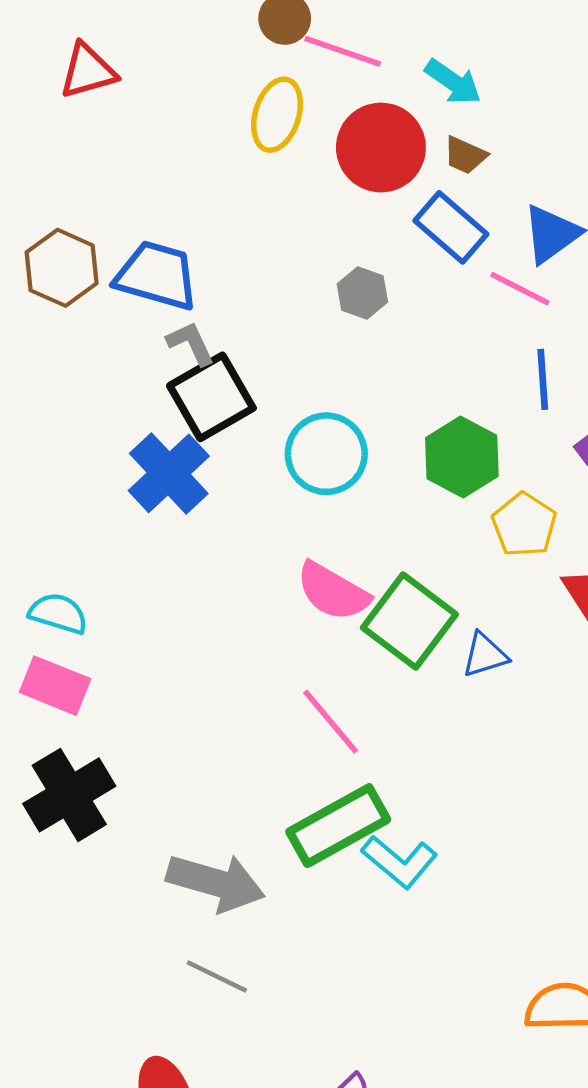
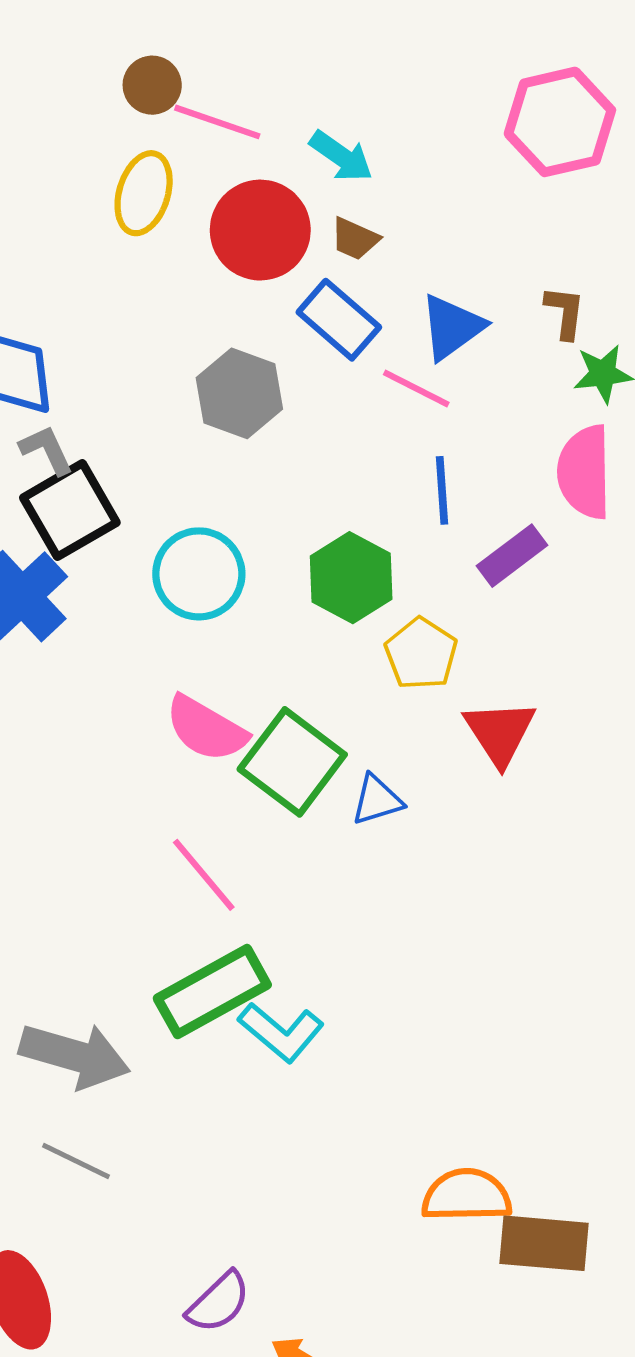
gray hexagon: (362, 293) -> (239, 393), size x1.5

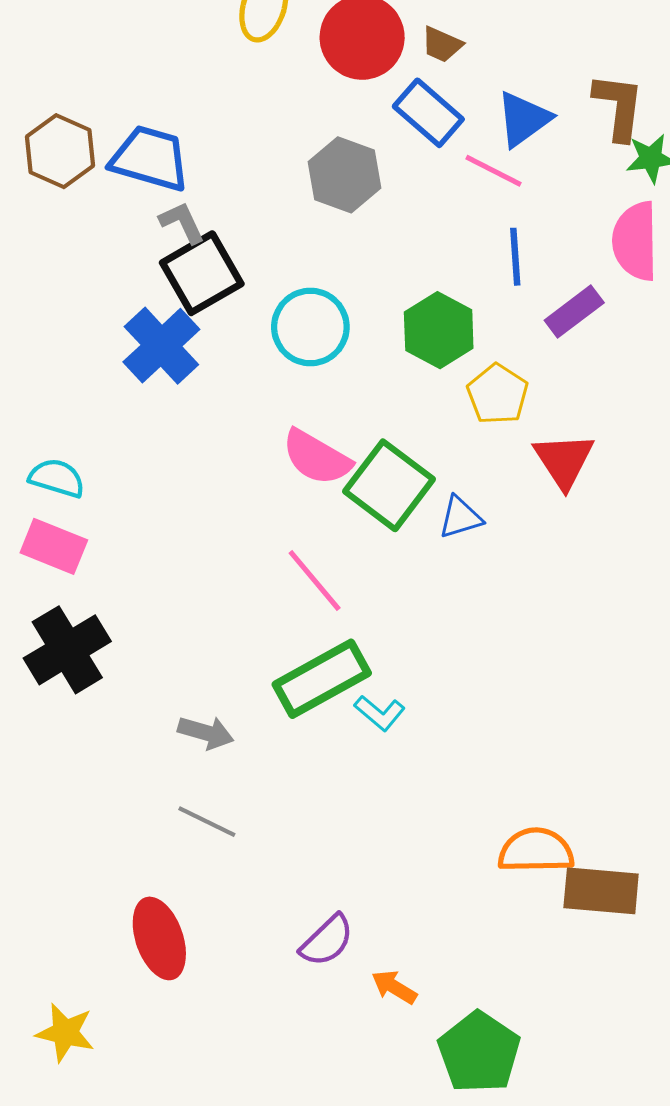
brown L-shape: (565, 312) -> (619, 107), size x1.5
cyan L-shape: (281, 1032) -> (380, 713), size x0.7
gray arrow: (75, 1055) -> (206, 733), size x0.6

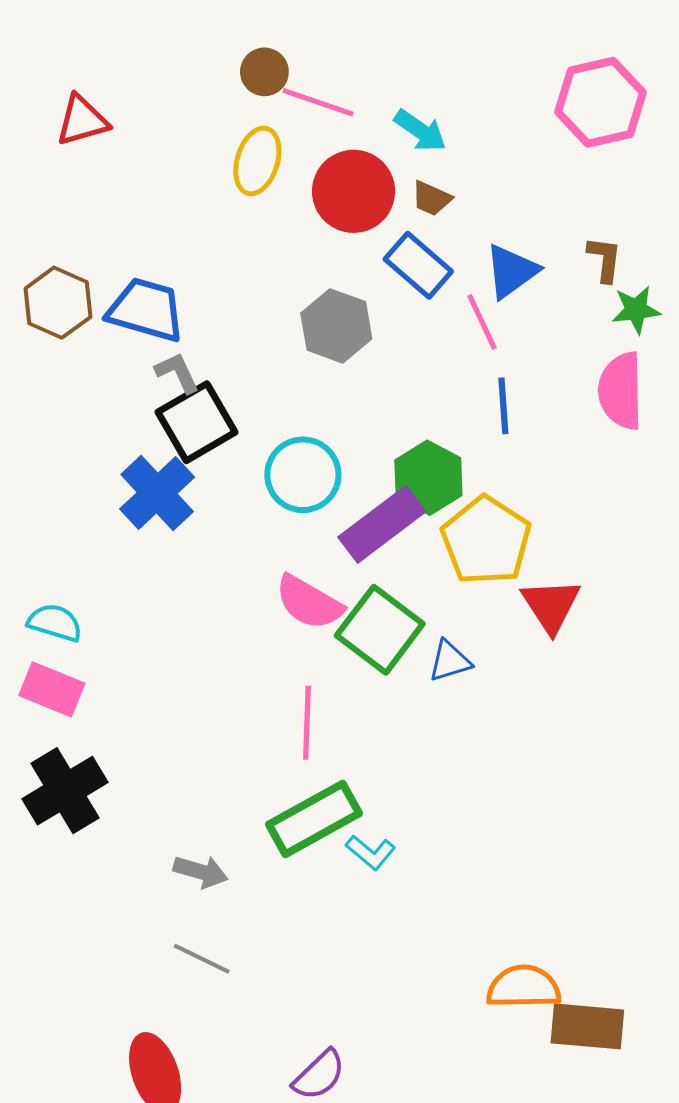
brown L-shape: (619, 107) -> (605, 259), size x0.7
pink line: (494, 171) -> (482, 322), turned 38
purple rectangle: (574, 311) -> (382, 524), moved, size x1.5
yellow pentagon: (498, 394) -> (486, 541), size x1.5
pink line: (315, 580) -> (307, 723), turned 42

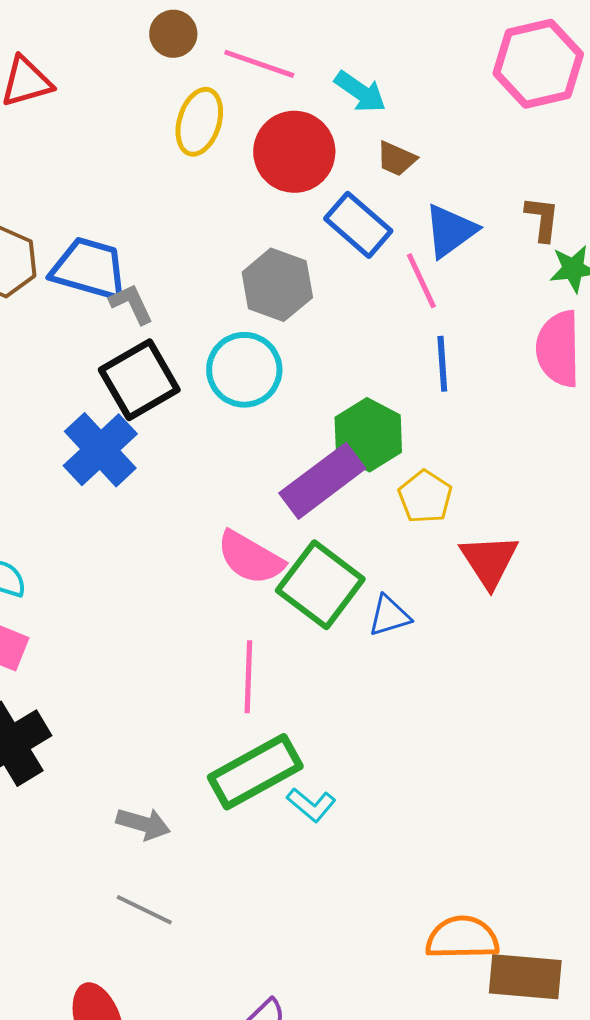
brown circle: (264, 72) -> (173, 34), moved
brown trapezoid: (431, 198) -> (396, 159), moved
gray L-shape: (177, 373) -> (131, 304), moved
cyan circle: (303, 475) -> (244, 370), moved
yellow pentagon: (486, 541) -> (425, 497), size x0.6

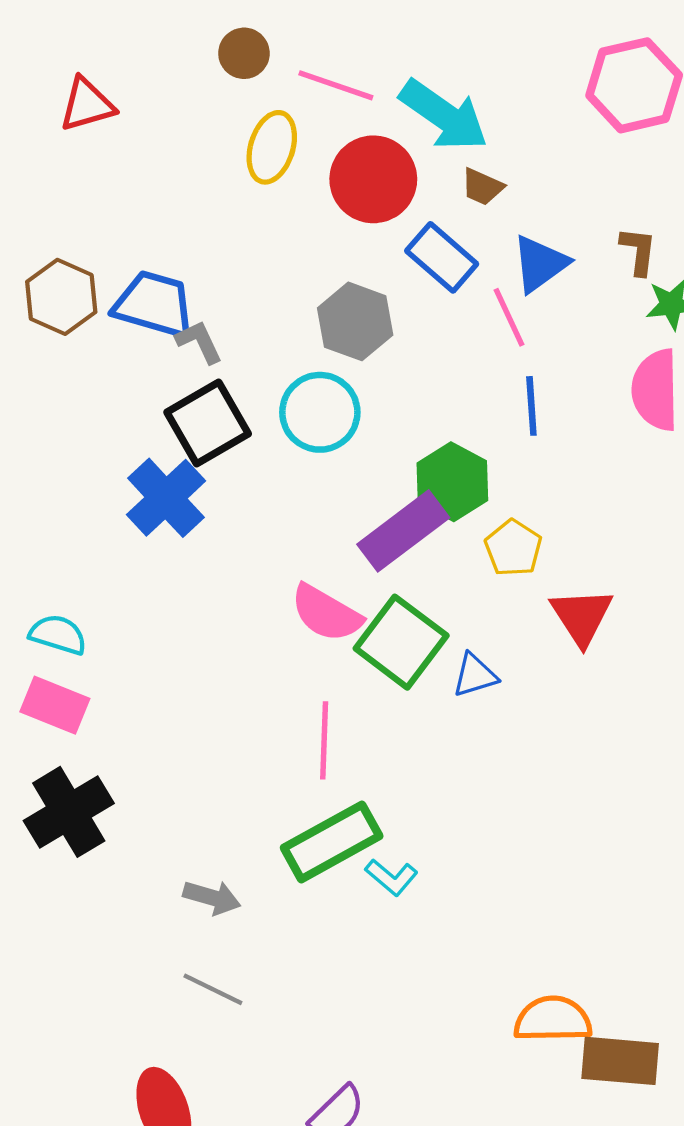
cyan arrow: (360, 92) -> (444, 115), size x1.6

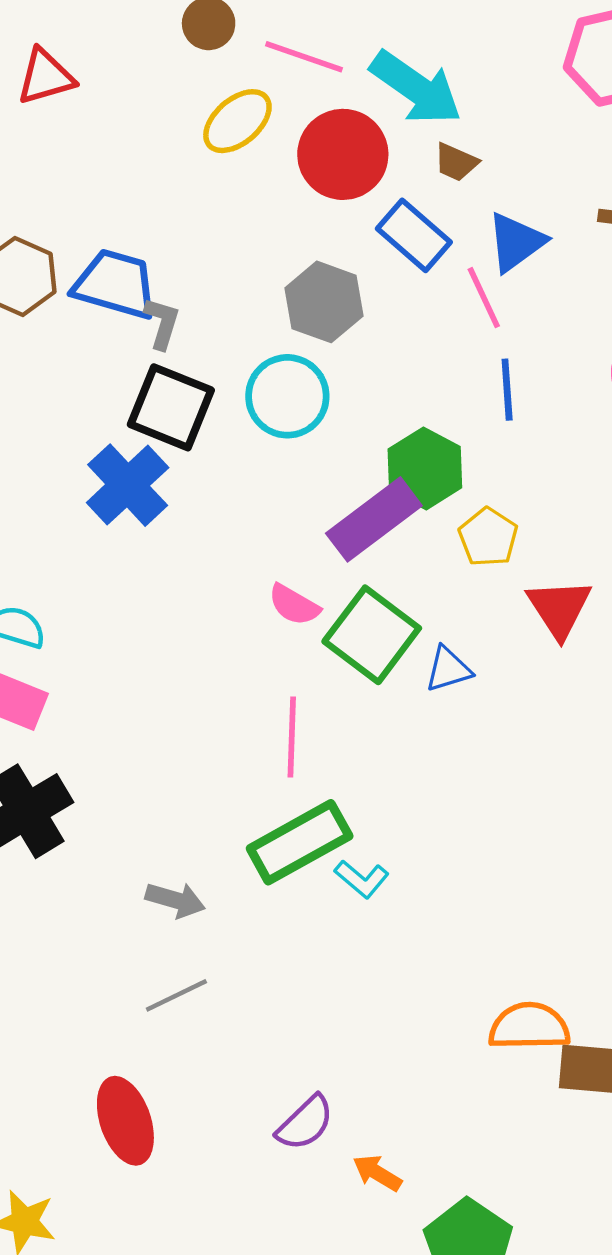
yellow ellipse: (272, 147) -> (237, 121), turned 32
gray L-shape: (199, 342) -> (162, 323), turned 42
black square: (208, 423) -> (171, 407), turned -38
pink semicircle: (326, 613) -> (294, 605), size x0.7
gray line: (213, 989) -> (176, 995), turned -52

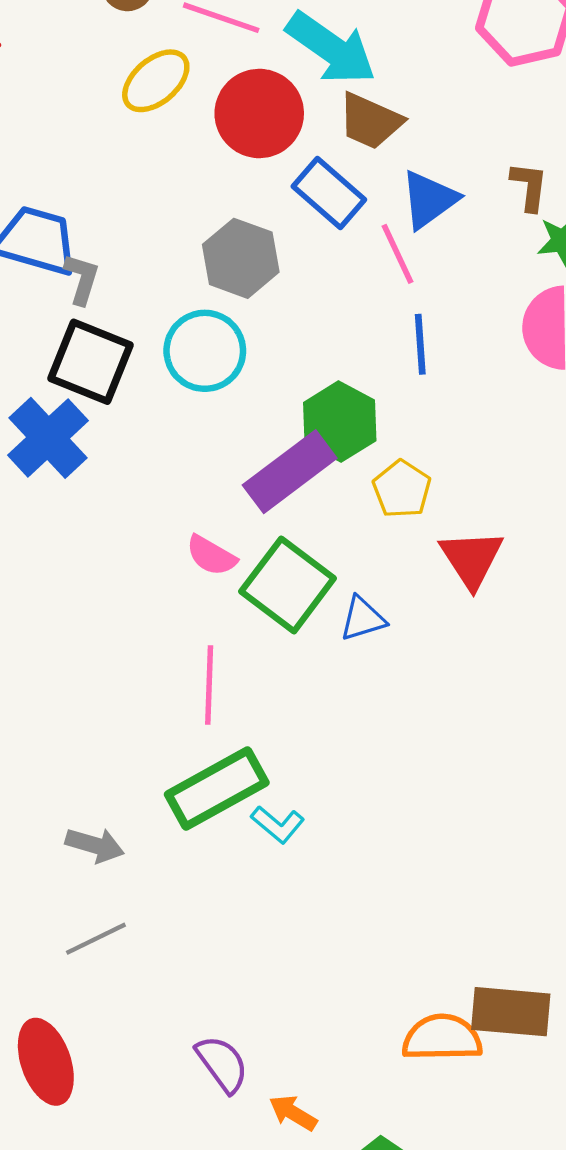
brown trapezoid: (456, 162) -> (370, 121), size x1.5
orange semicircle: (529, 1026) -> (442, 1038), moved
purple semicircle: (305, 1123) -> (222, 1064), turned -82

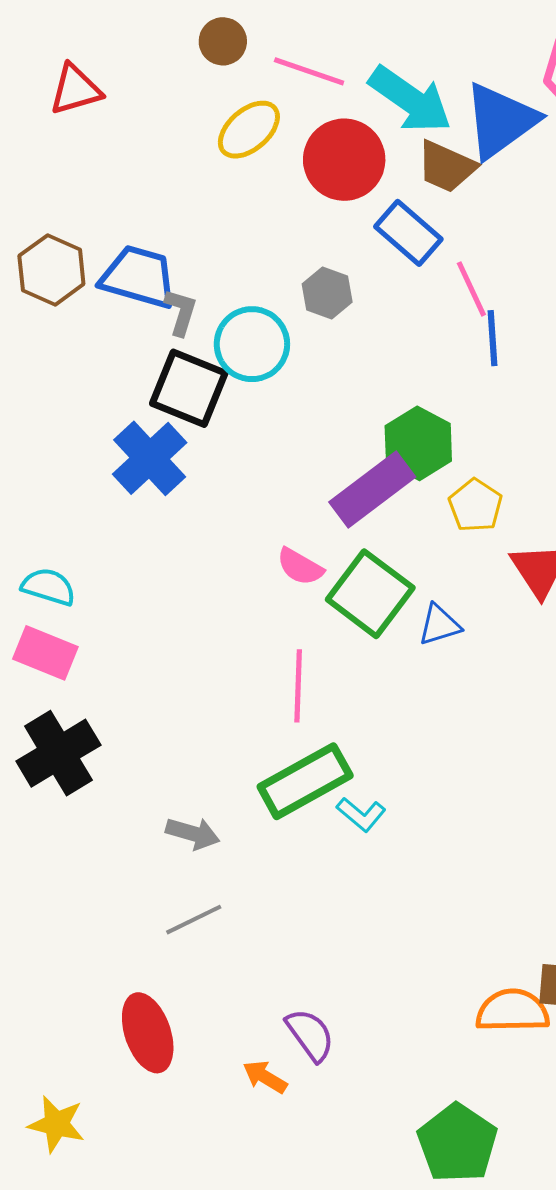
blue triangle: (429, 199) -> (501, 121), moved, size x1.4
gray hexagon: (241, 258) -> (327, 293), size x0.7
blue line: (420, 344) -> (493, 338), moved
cyan circle: (205, 351) -> (252, 344), moved
orange arrow: (293, 1113) -> (265, 1077), moved

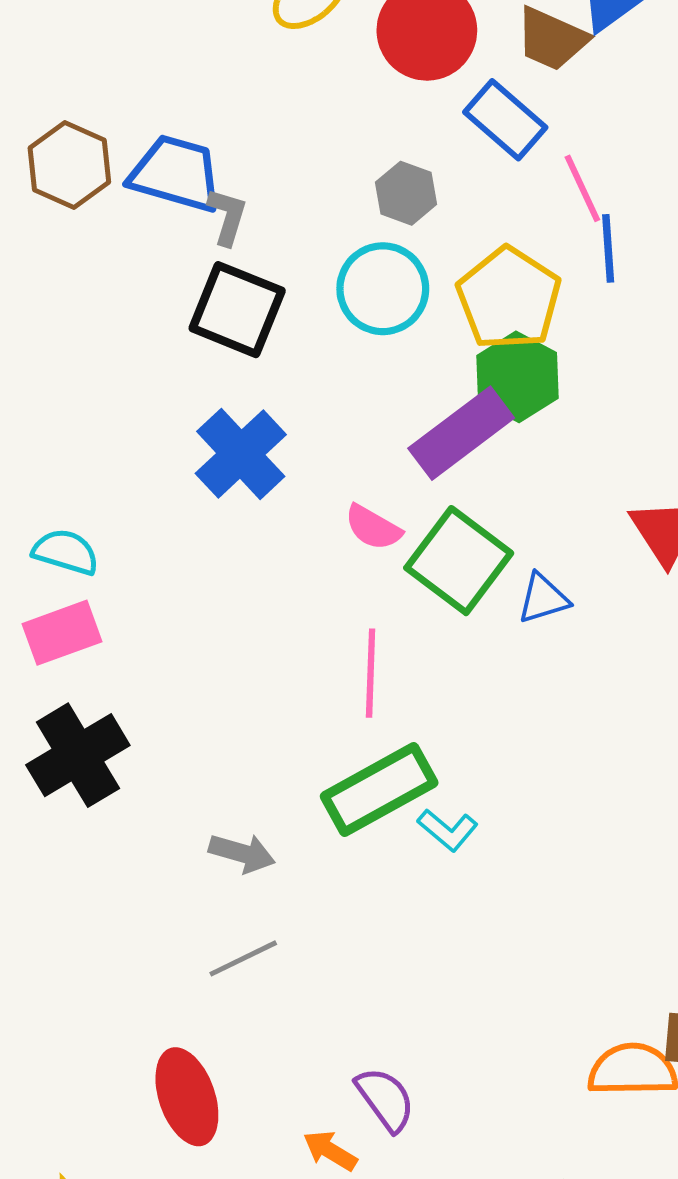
cyan circle: (252, 344) -> (383, 289), moved
blue cross: (150, 458) -> (241, 454), moved
yellow pentagon: (475, 506) -> (509, 299), moved, size x1.6
pink rectangle: (45, 653) -> (62, 633), turned -42

